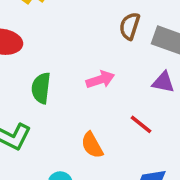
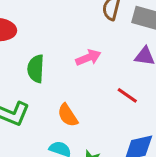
orange semicircle: (92, 145) -> (68, 115), moved

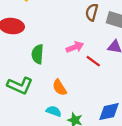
red line: (127, 95) -> (93, 61), moved

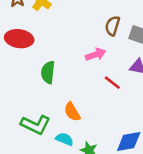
pink arrow: (75, 47) -> (96, 54), moved
green L-shape: (20, 86) -> (36, 125), moved

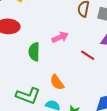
pink arrow: (96, 54) -> (60, 37), moved

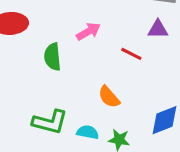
orange semicircle: (57, 82) -> (109, 97), moved

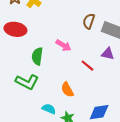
pink arrow: (88, 31) -> (63, 45), turned 49
green L-shape: (50, 122) -> (27, 82), moved

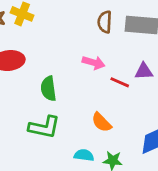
pink arrow: (63, 45) -> (94, 63), moved
purple triangle: (108, 54) -> (144, 71), moved

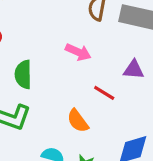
red line: (120, 82) -> (104, 93), moved

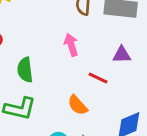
pink arrow: (78, 52) -> (71, 45), turned -125

